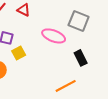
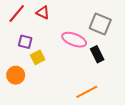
black rectangle: (81, 58) -> (97, 54), moved

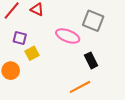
black rectangle: (97, 54) -> (91, 60), moved

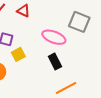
black rectangle: (91, 60) -> (55, 62), moved

